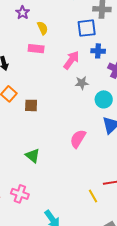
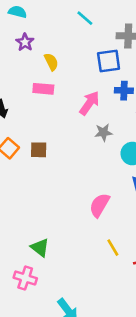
brown square: (31, 105) -> (39, 150), moved
green triangle: (33, 156) -> (40, 248), moved
yellow line: (93, 196) -> (113, 248), moved

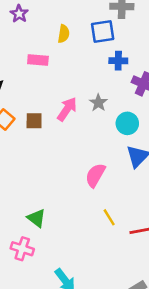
yellow semicircle: (51, 62) -> (64, 34), moved, turned 36
pink arrow: (89, 103) -> (67, 109), moved
gray star: (103, 132) -> (98, 103), turned -30

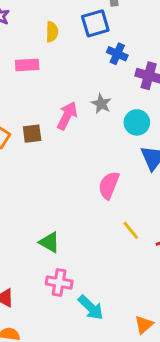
blue cross: (118, 61) -> (117, 54), turned 30
pink cross: (22, 249) -> (59, 283), moved

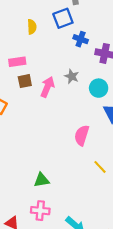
pink rectangle: (27, 65) -> (17, 62), moved
brown square: (32, 134) -> (25, 81), moved
green triangle: (49, 242) -> (42, 180), turned -35
pink cross: (59, 283) -> (40, 211), moved

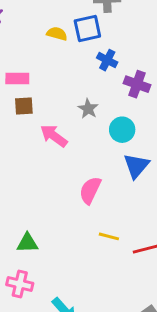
yellow semicircle: (32, 27) -> (57, 34), moved, turned -80
pink arrow: (47, 87) -> (54, 136), moved, turned -84
yellow line: (100, 167) -> (109, 236), turned -40

